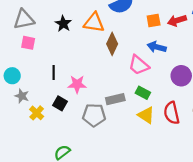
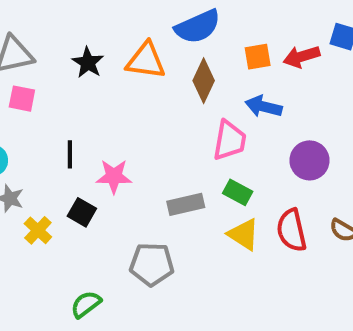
brown diamond: (112, 44) -> (204, 81), moved
pink trapezoid: (139, 65) -> (230, 140), turned -120
gray pentagon: (94, 115) -> (152, 264), moved

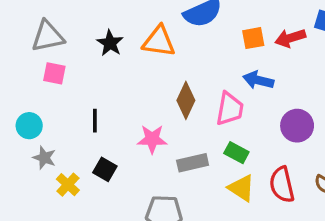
brown diamond: (204, 81) -> (186, 100), moved
pink star: (114, 176) -> (152, 139), moved

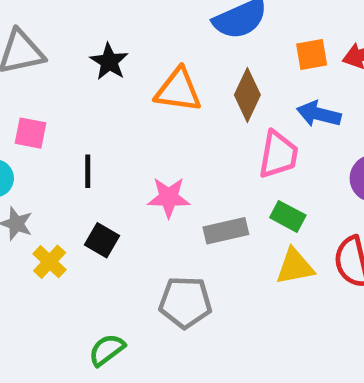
orange triangle: (159, 41) -> (178, 90), moved
pink square: (54, 73) -> (31, 133), moved
brown diamond: (186, 100) -> (247, 95), moved
yellow triangle: (241, 188) -> (295, 266), turned -44

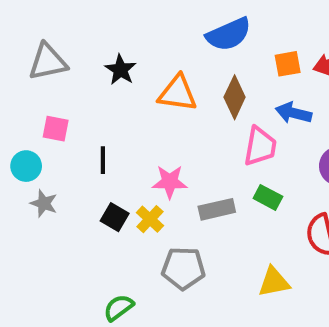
yellow cross: (50, 262) -> (150, 219), moved
yellow triangle: (295, 266) -> (274, 282), moved

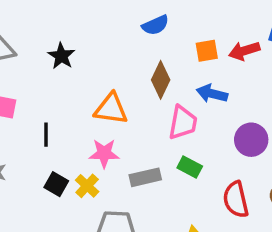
blue semicircle: (229, 34) -> (155, 25), size x0.7
orange triangle: (178, 93) -> (111, 109), moved

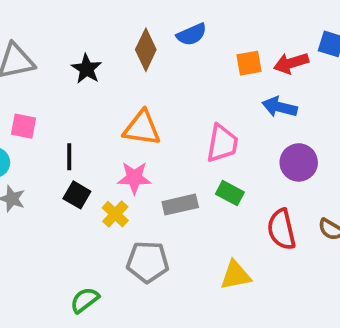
brown diamond: (161, 80) -> (146, 50), moved
blue arrow: (212, 94) -> (280, 107), moved
black square: (56, 184) -> (77, 195), moved

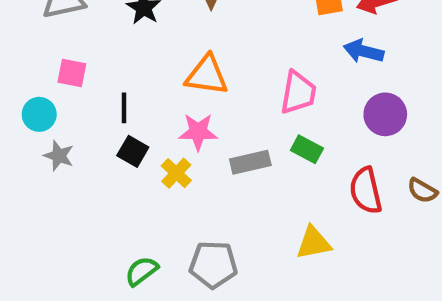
gray pentagon: (148, 262) -> (213, 265), moved

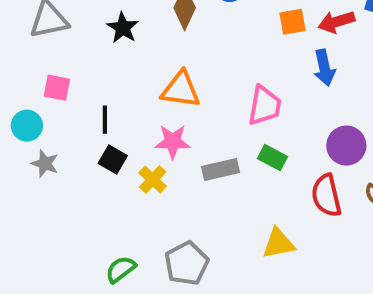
blue arrow: (364, 51) -> (324, 68), turned -116
purple circle: (385, 114) -> (346, 146), moved
gray pentagon: (213, 265) -> (187, 263), turned -30

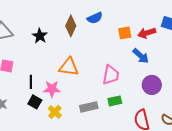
blue arrow: (324, 68) -> (141, 56), turned -36
pink star: (173, 142) -> (52, 89), moved
purple circle: (346, 146) -> (152, 85), moved
green rectangle: (272, 158) -> (115, 101), turned -40

